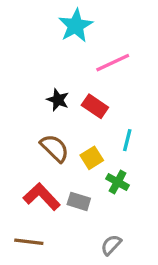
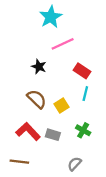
pink line: (113, 63) -> (63, 44), moved
red rectangle: (95, 106) -> (82, 71), moved
green cross: (118, 182) -> (83, 130), moved

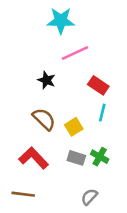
cyan star: (51, 17) -> (61, 21), turned 30
gray rectangle: (53, 135) -> (76, 158), moved

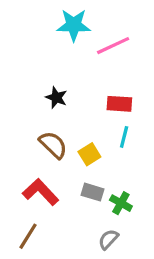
pink line: (75, 53) -> (113, 46), moved
red rectangle: (98, 85) -> (119, 104), turned -30
green cross: (100, 157) -> (121, 203), moved
brown line: (23, 194) -> (28, 236), turned -65

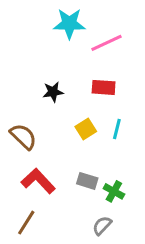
black star: (56, 98) -> (53, 92), turned -30
red rectangle: (119, 104) -> (104, 87), moved
brown semicircle: (53, 145) -> (23, 136), moved
yellow square: (89, 154) -> (86, 129), moved

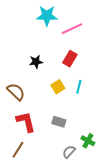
red rectangle: (104, 87) -> (70, 59), turned -63
red L-shape: (38, 181) -> (26, 122), turned 30
green cross: (114, 191) -> (88, 141), moved

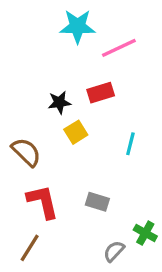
red rectangle: (70, 59) -> (101, 93), moved, turned 42
yellow square: (58, 87) -> (76, 132), moved

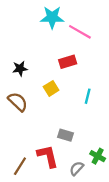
pink line: (119, 48) -> (80, 32), turned 55
black star: (59, 102) -> (20, 68), moved
red L-shape: (43, 202) -> (48, 156), moved

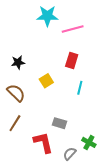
pink line: (80, 32) -> (73, 29), turned -45
red rectangle: (68, 62) -> (72, 60), moved, turned -56
brown line: (20, 166) -> (15, 123), moved

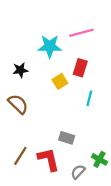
cyan star: (47, 16) -> (50, 46), moved
yellow square: (46, 81) -> (60, 81), moved
brown line: (15, 123) -> (20, 156), moved

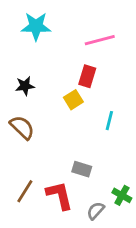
cyan star: (50, 46) -> (36, 26), moved
red rectangle: (80, 68) -> (87, 76), moved

